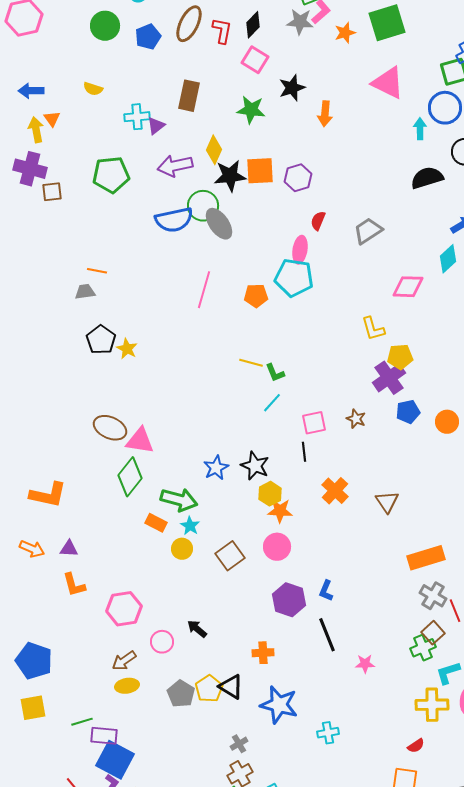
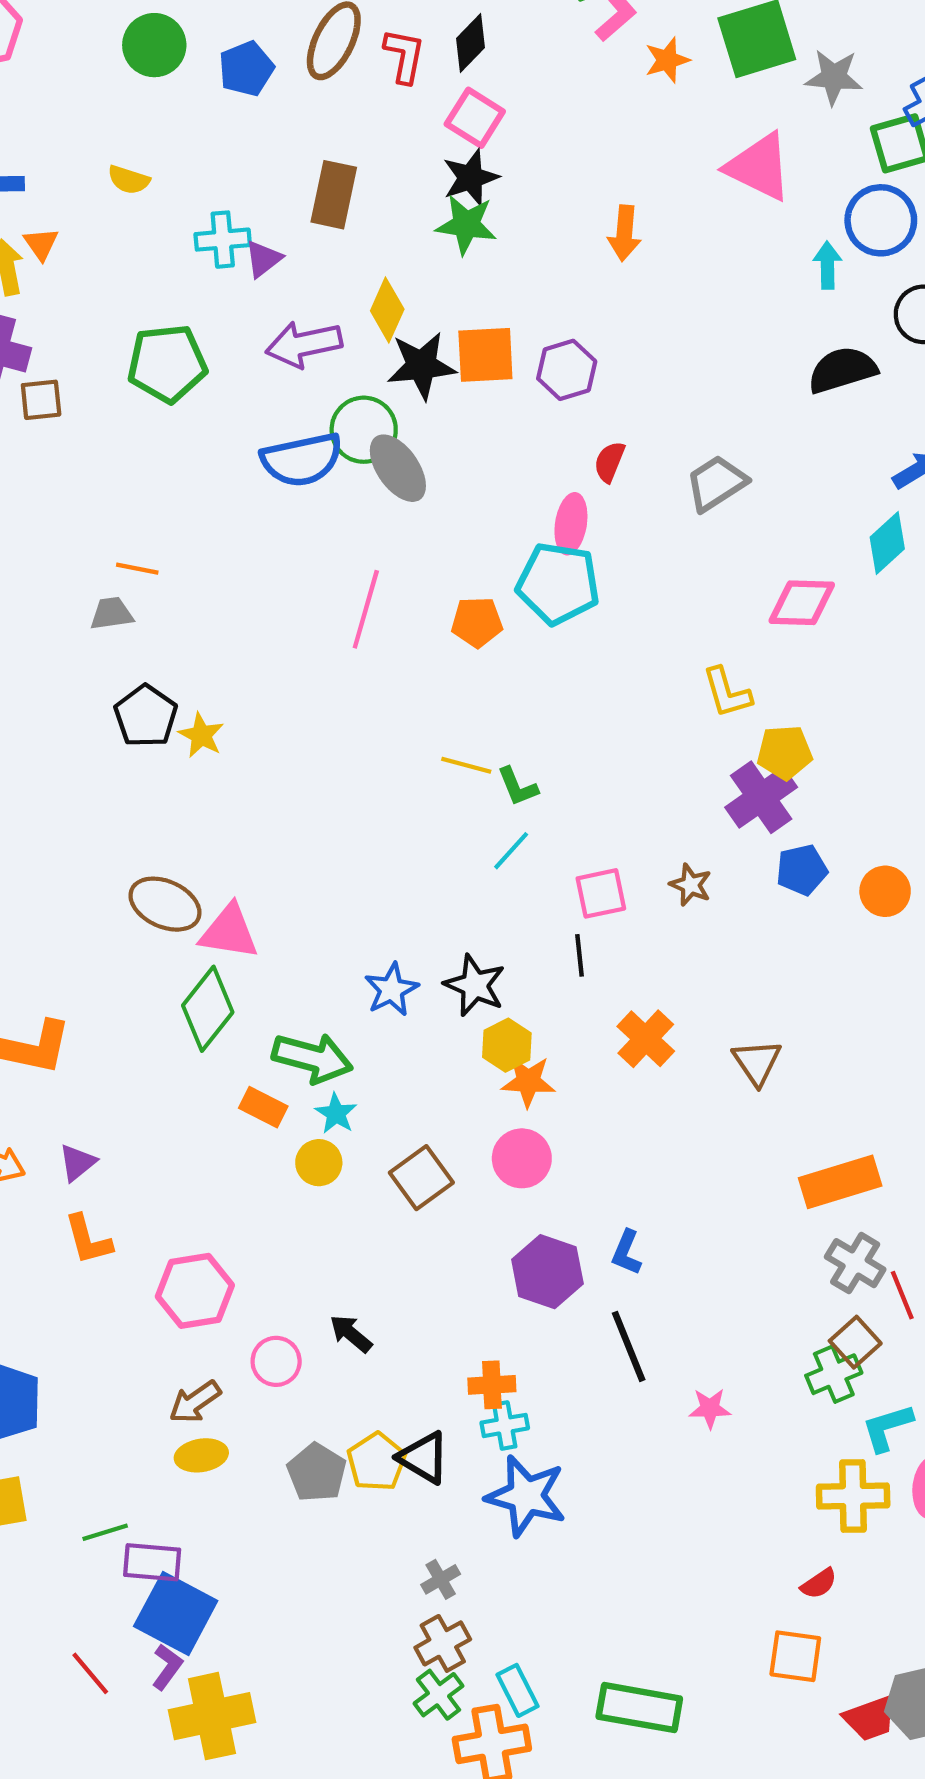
gray star: (300, 22) -> (834, 77), moved
black star: (292, 88) -> (471, 178), moved
purple triangle: (69, 549) -> (77, 1163), turned -42
cyan cross: (328, 733) -> (505, 1425), moved

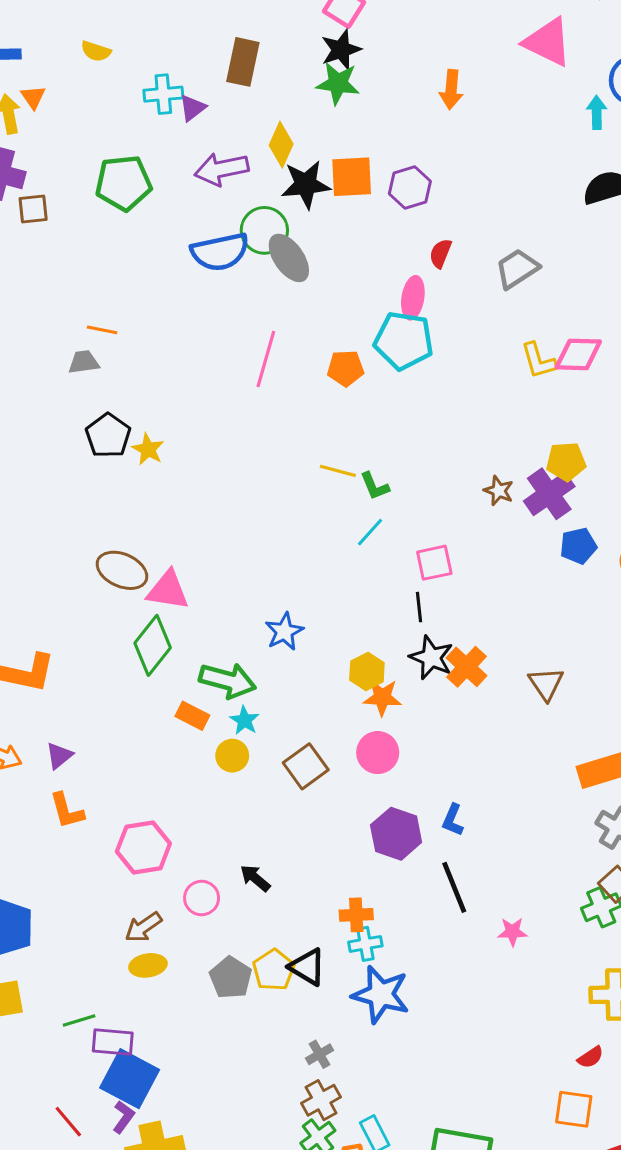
yellow L-shape: (727, 693) -> (538, 361), moved
brown star: (691, 885) -> (499, 491), moved
black star: (475, 985) -> (431, 658), moved

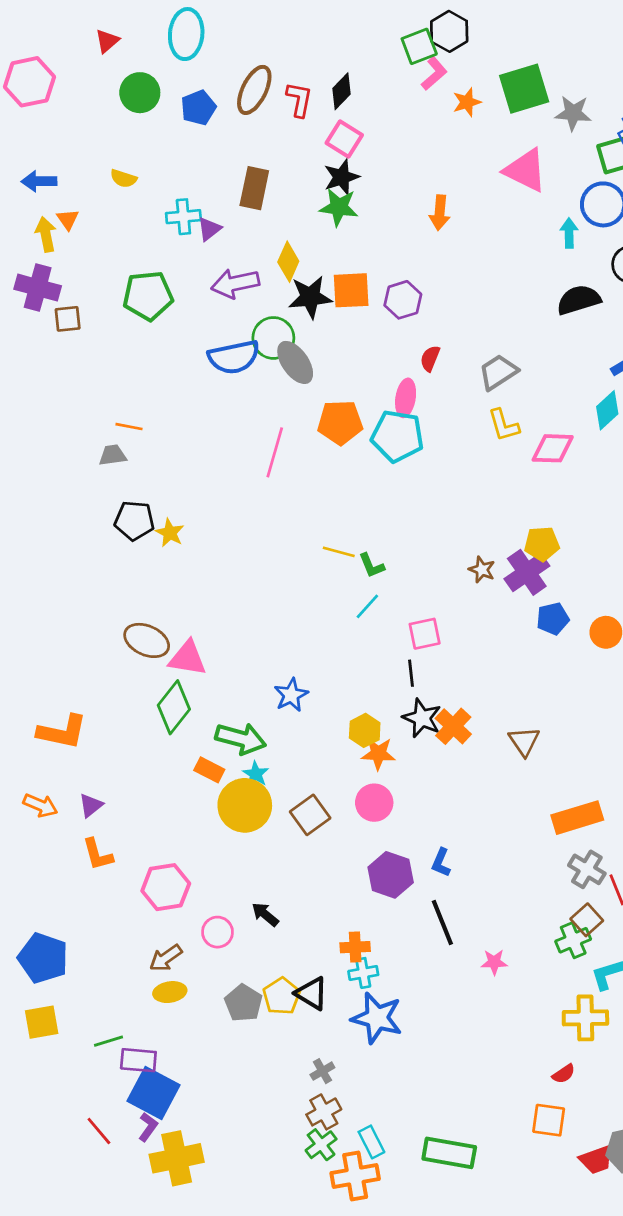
yellow L-shape: (538, 361) -> (504, 425), moved
orange pentagon: (346, 368) -> (340, 422), moved, size x1.4
black pentagon: (108, 436) -> (134, 521), turned -30
yellow circle: (232, 756) -> (245, 805), size x1.8

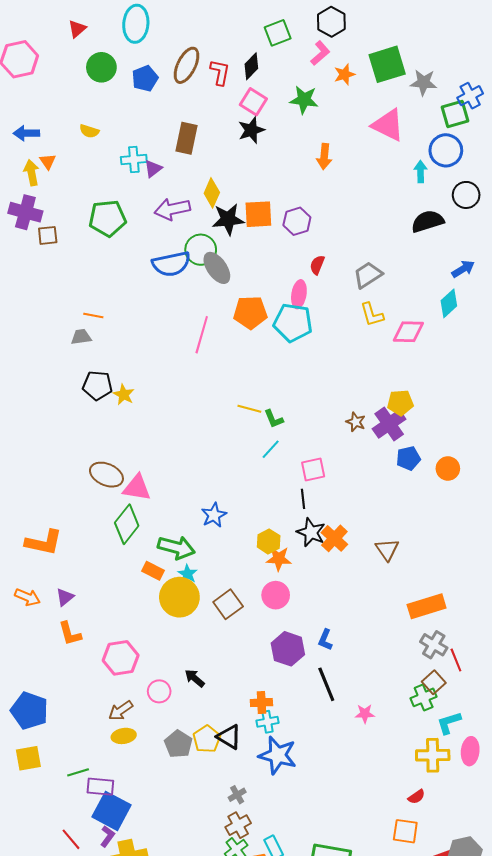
green square: (419, 46) -> (278, 33), moved
green star: (339, 207) -> (304, 100), moved

